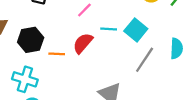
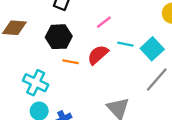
black hexagon: (31, 40) -> (59, 37), moved

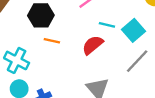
red semicircle: (98, 55) -> (93, 45), moved

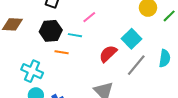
cyan line: (107, 25) -> (75, 35), moved
red semicircle: (93, 45) -> (108, 54), moved

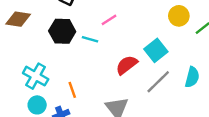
orange line: (62, 52) -> (72, 90), moved, turned 56

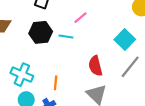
red semicircle: (127, 65) -> (95, 66), moved, turned -60
orange line: (72, 90) -> (56, 83), turned 32

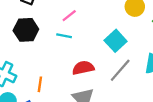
cyan line: (66, 37) -> (64, 36), moved
red semicircle: (95, 66) -> (83, 68), turned 90

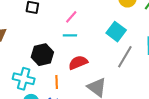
black hexagon: (26, 30) -> (42, 55), moved
red semicircle: (83, 68) -> (78, 63), moved

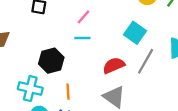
red semicircle: (78, 63) -> (114, 65), moved

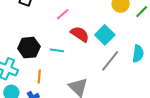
cyan line: (82, 38) -> (57, 50), moved
red semicircle: (114, 65) -> (80, 34), moved, turned 48

